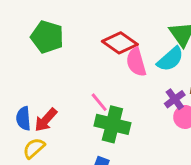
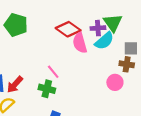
purple cross: (175, 99) -> (98, 28), moved, turned 32
green cross: (112, 124) -> (47, 89), moved, size x0.7

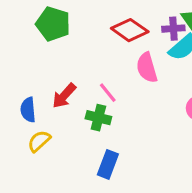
pink semicircle: (80, 43) -> (147, 68), moved
red arrow: (15, 85) -> (64, 96), moved

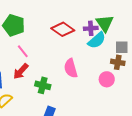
pink semicircle: (147, 68) -> (71, 68), moved
pink line: (108, 93) -> (23, 51), moved

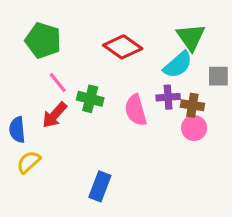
purple cross: (91, 28) -> (168, 97), moved
brown cross: (118, 62) -> (192, 105), moved
green cross: (43, 85) -> (90, 99), moved

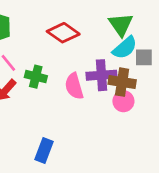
cyan semicircle: (178, 65) -> (125, 48), moved
purple cross: (168, 97) -> (102, 75), size x1.5
brown cross: (192, 105) -> (122, 82), size x1.4

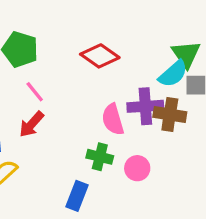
green triangle: (121, 24) -> (186, 54), moved
green cross: (36, 77) -> (100, 157), moved
pink circle: (123, 101) -> (137, 168), moved

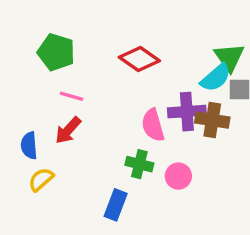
pink line: (35, 92) -> (71, 96), turned -35

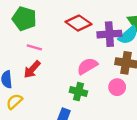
purple cross: (187, 112) -> (109, 34), moved
pink semicircle: (153, 125) -> (87, 66), turned 75
pink circle: (178, 176) -> (117, 87), moved

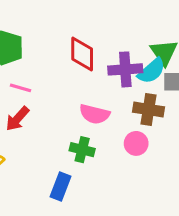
red diamond: (78, 23) -> (82, 54), turned 55
pink semicircle: (87, 66) -> (94, 114), turned -135

